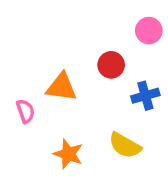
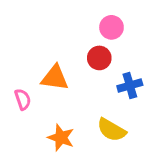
pink circle: (149, 31) -> (111, 27), moved

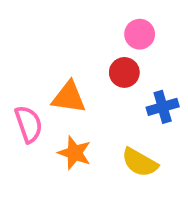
pink semicircle: (23, 99) -> (29, 124), size x1.4
orange star: (61, 138) -> (75, 153), moved

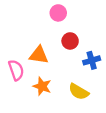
pink circle: (140, 34) -> (58, 13), moved

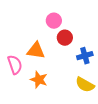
pink circle: (58, 13) -> (54, 21), moved
yellow semicircle: (79, 92) -> (85, 85), moved

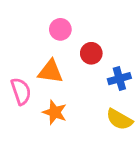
pink circle: (54, 21) -> (60, 29), moved

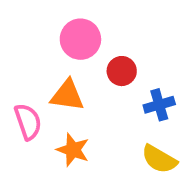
pink circle: (60, 29) -> (80, 39), size x1.4

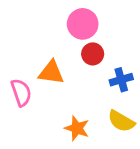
pink circle: (80, 39) -> (83, 24), moved
orange star: (73, 150) -> (77, 128), moved

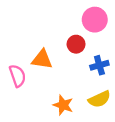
pink circle: (83, 24) -> (95, 20), moved
yellow semicircle: (121, 121) -> (99, 99), turned -55

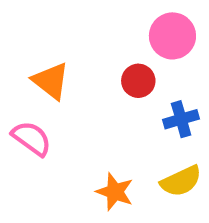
orange triangle: (42, 59) -> (51, 81), moved, turned 30
pink semicircle: (18, 76) -> (32, 138), turned -35

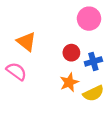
red circle: (138, 81) -> (71, 53), moved
orange star: (115, 192) -> (69, 82), moved, turned 30

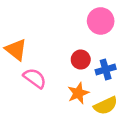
orange triangle: (26, 42) -> (16, 50), moved
pink semicircle: (16, 71) -> (35, 78), moved

